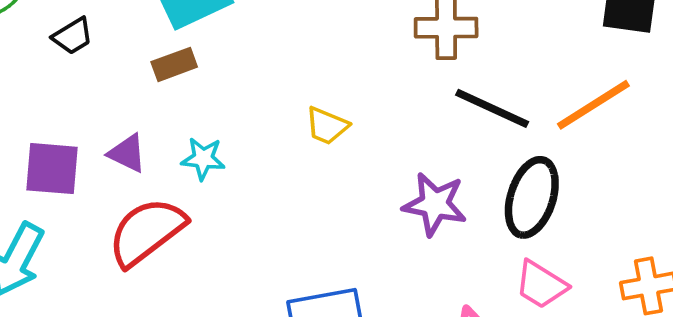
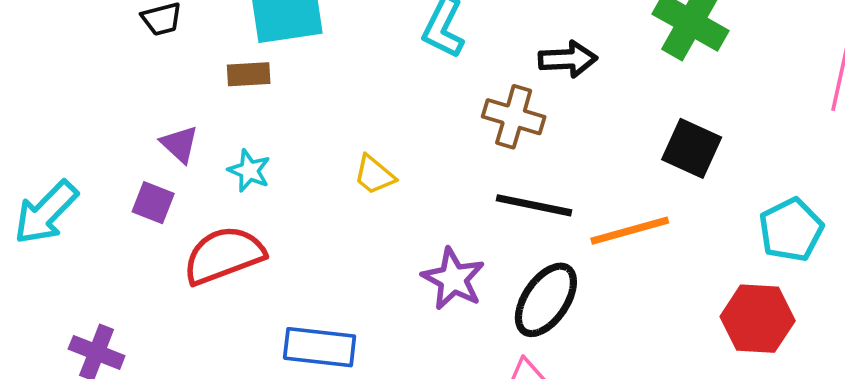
black line: (492, 108) -> (534, 205), turned -30
purple square: (52, 169) -> (153, 203), moved, size x0.7
red semicircle: (147, 232) -> (224, 255), moved

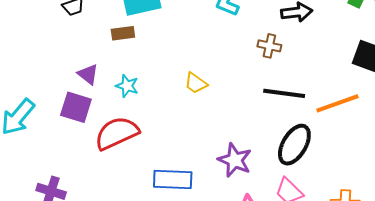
brown cross: (514, 117) -> (269, 46), size x0.7
purple square: (153, 203) -> (76, 107), size x1.4
purple star: (453, 279) -> (235, 160), moved

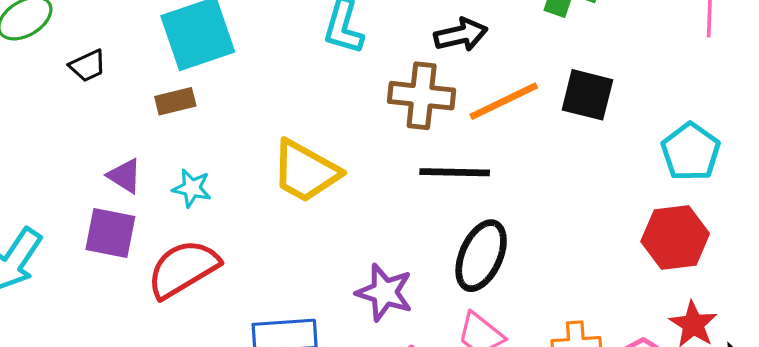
brown cross: (269, 46) -> (422, 96), size x1.6
yellow trapezoid: (196, 83) -> (305, 171), size x1.8
orange line: (337, 103) -> (504, 101), moved

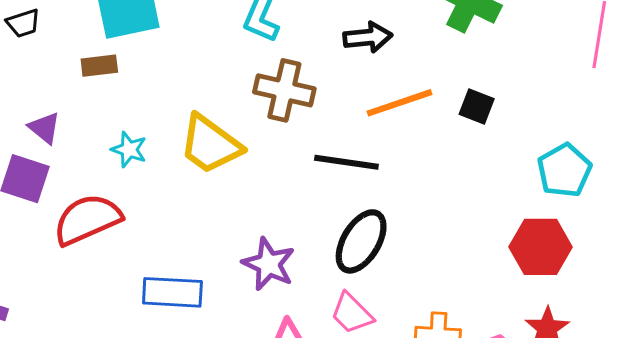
black square: (587, 95) -> (477, 107), size x0.7
brown cross: (422, 96) -> (284, 90), moved
cyan star: (192, 188) -> (129, 150), moved

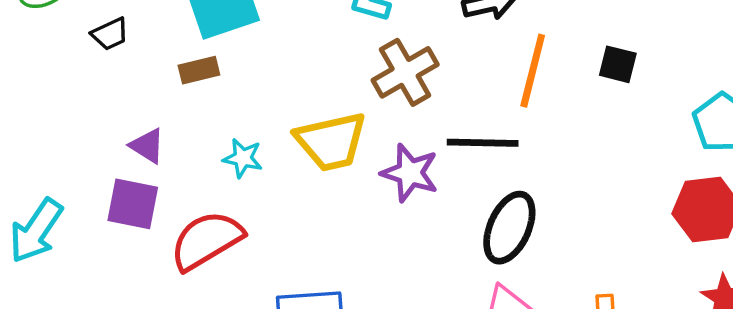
brown cross: (284, 90) -> (405, 72), turned -36
orange line: (399, 103) -> (533, 71), turned -50
yellow trapezoid: (210, 144) -> (331, 142), turned -42
purple star: (269, 264) -> (410, 173), moved

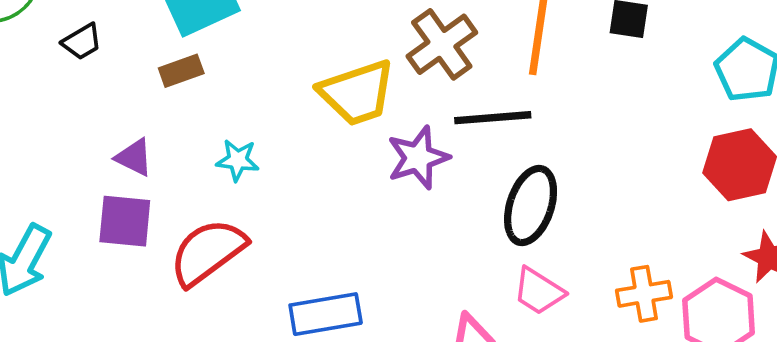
brown cross: (405, 72) -> (442, 44), moved
yellow trapezoid: (331, 142) -> (357, 93), moved
purple star: (410, 173) -> (418, 158), turned -30

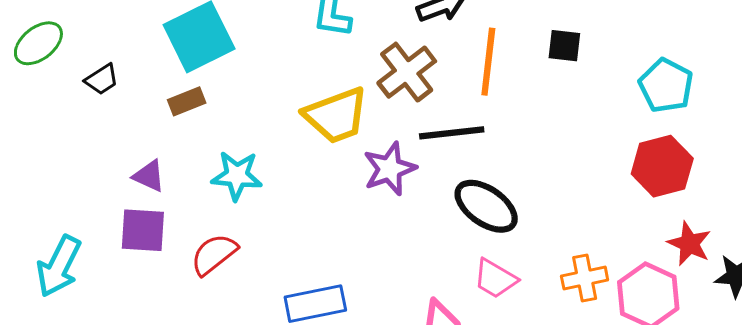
cyan star: (238, 160) -> (237, 176), size x1.4
black ellipse: (531, 206) -> (486, 206), turned -72
red semicircle: (208, 252) -> (214, 254), size x0.7

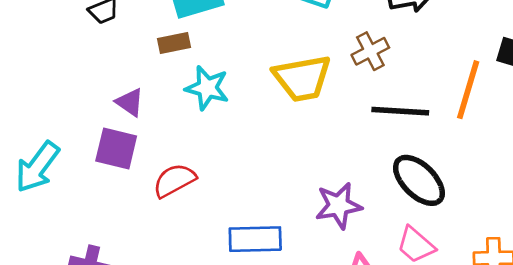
orange line: (488, 62) -> (468, 90), moved
brown cross: (407, 72) -> (370, 51), size x0.7
purple star: (390, 169) -> (339, 206), moved
cyan star: (237, 176) -> (207, 88), moved

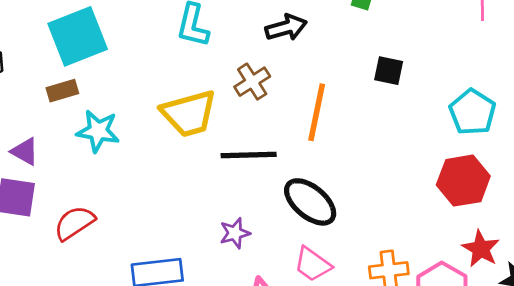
orange line: (468, 90) -> (317, 112), moved
black line: (400, 111) -> (249, 155), moved
purple star: (339, 206) -> (235, 233), size x0.7

